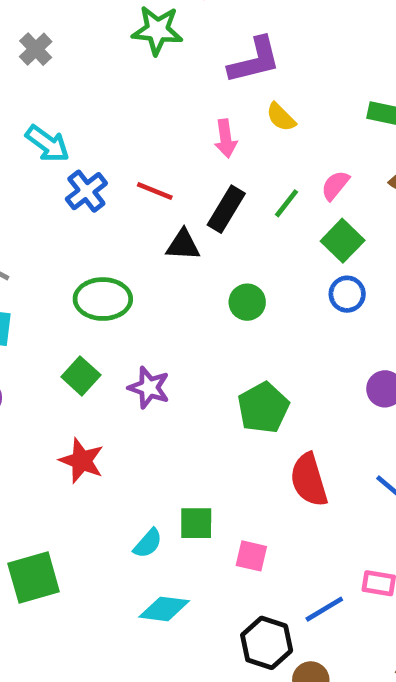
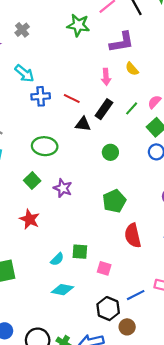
blue cross: (86, 191) -> (41, 96), turned 30

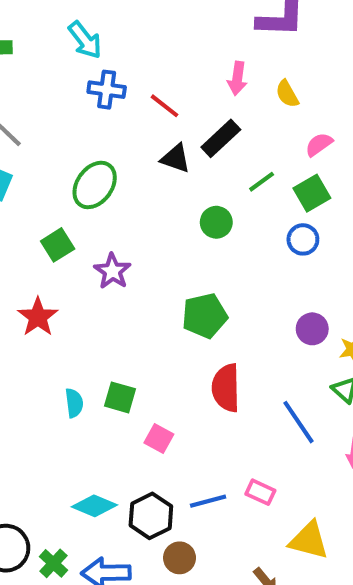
yellow semicircle: (132, 69) -> (287, 94), moved
green line: (132, 108) -> (262, 182), moved
green ellipse: (45, 146) -> (95, 185), turned -70
cyan semicircle: (57, 259) -> (74, 403), turned -64
cyan diamond: (62, 290) -> (94, 506), moved

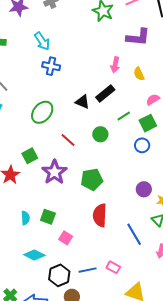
red line: (165, 106) -> (68, 140), moved
green square: (58, 245) -> (30, 156), moved
purple star: (112, 271) -> (54, 172), moved, size x1.4
cyan diamond: (94, 506) -> (34, 255), moved

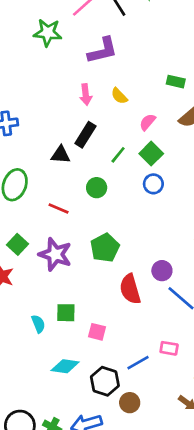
purple circle: (144, 189) -> (162, 271), moved

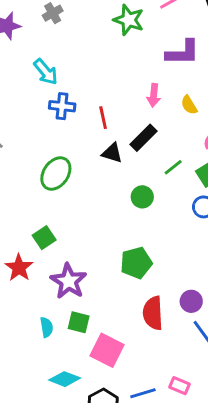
red line: (59, 208) -> (103, 118), moved, turned 42
purple star: (55, 254) -> (69, 281), moved
pink square: (97, 332) -> (107, 350), size x1.6

